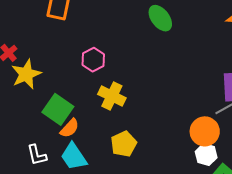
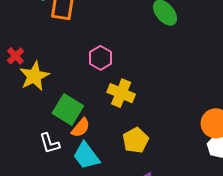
white L-shape: (37, 155) -> (49, 143), moved

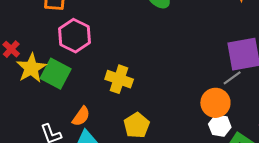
pink hexagon: (101, 58) -> (75, 36), moved, size x1.4
green square: (68, 110) -> (56, 74), moved

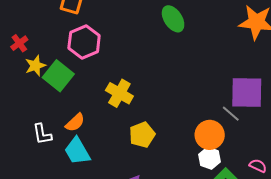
yellow star: (31, 68) -> (35, 66), size x0.7
gray line: (232, 78) -> (231, 114), turned 66
yellow pentagon: (137, 125) -> (142, 135), moved

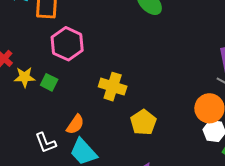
yellow star: (35, 66) -> (25, 77), turned 30
green square: (58, 76) -> (49, 82), size x0.6

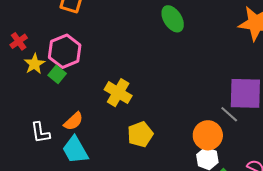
pink hexagon: (67, 44) -> (65, 51), moved
yellow star: (25, 77) -> (34, 64), turned 30

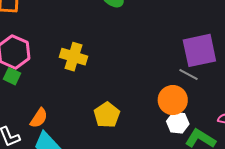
yellow cross: (118, 93) -> (74, 57), moved

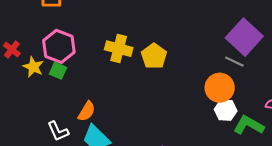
purple square: (199, 50) -> (244, 37), turned -33
yellow pentagon: (107, 115) -> (154, 56), moved

